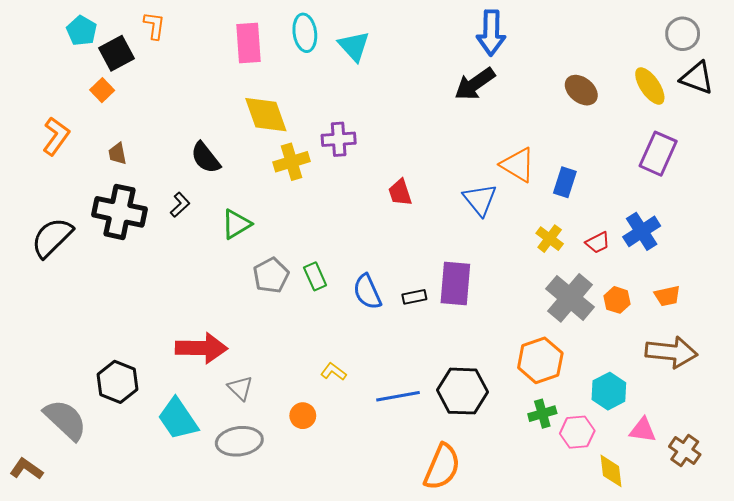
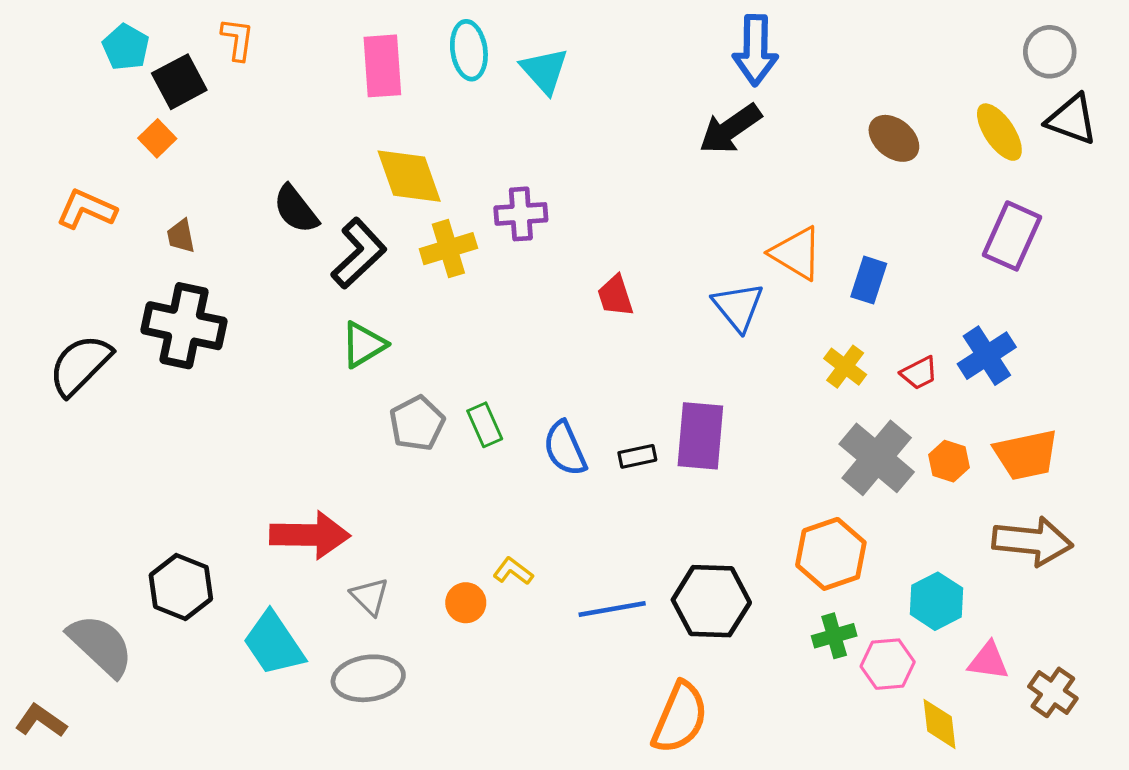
orange L-shape: (56, 136) -> (86, 209), turned -102
black semicircle: (206, 158) -> (296, 209), moved
black L-shape: (180, 205) -> (359, 253), moved, size x1.8
orange trapezoid: (667, 296) -> (1026, 455), size x1.6
orange circle: (303, 416) -> (466, 603), moved

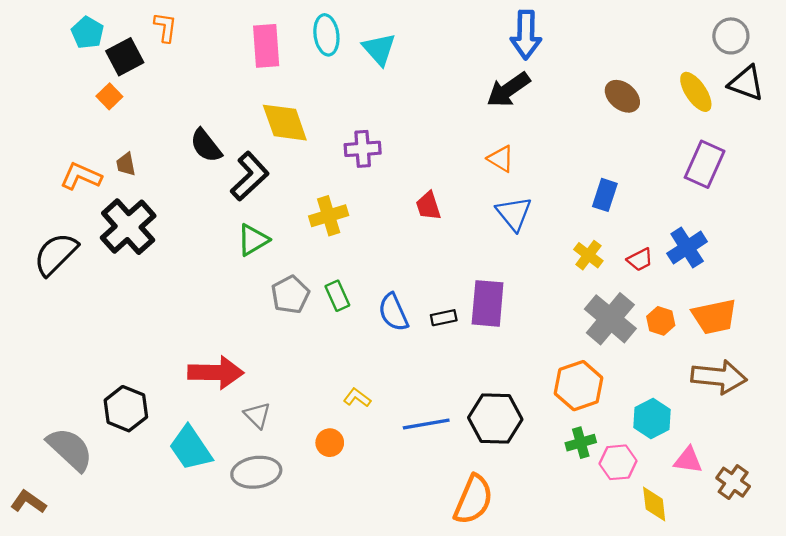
orange L-shape: (86, 209) -> (81, 176), moved
yellow cross: (448, 249) -> (329, 216), moved
orange triangle: (796, 253) -> (501, 159), moved, size x0.7
black cross: (184, 326) -> (128, 227), turned 36
orange circle: (466, 603) -> (330, 443), moved

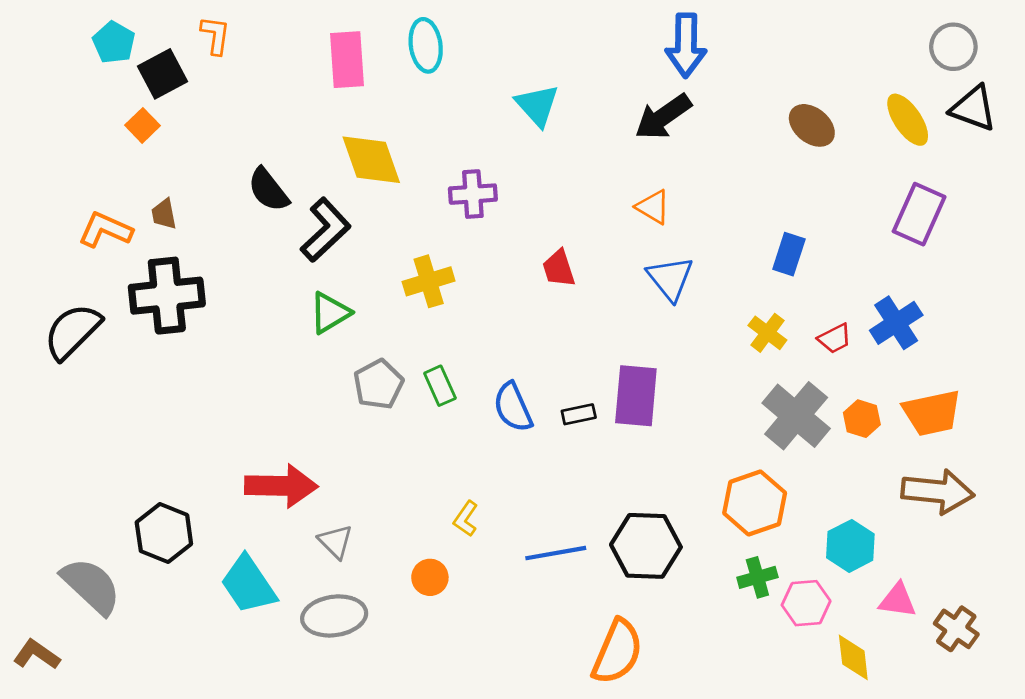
cyan triangle: (379, 49) -> (537, 105), moved
black cross: (128, 227) -> (167, 296), turned 36
yellow L-shape: (357, 398) -> (466, 519), turned -92

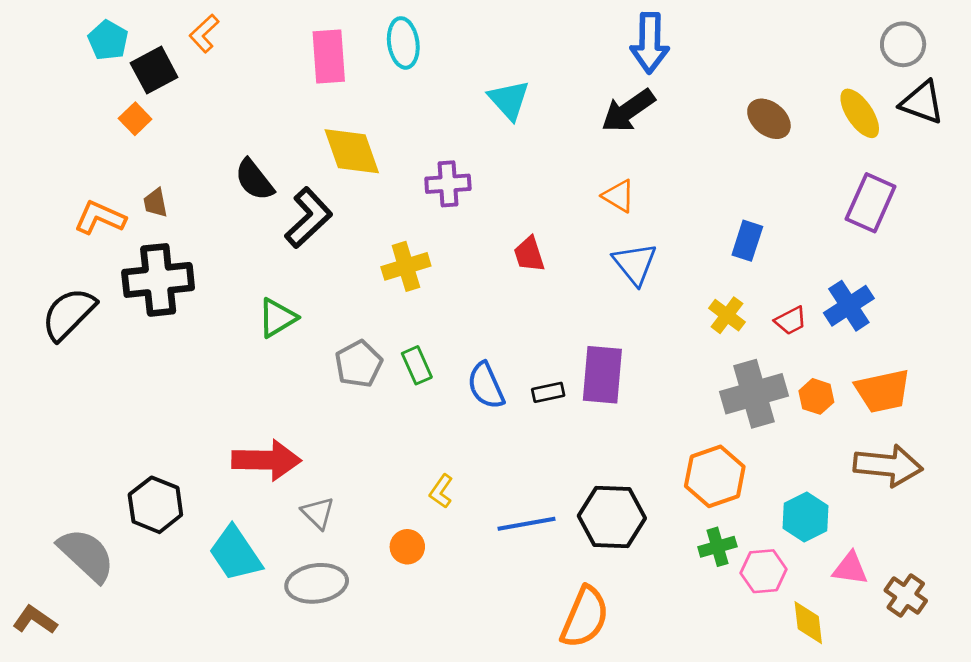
orange L-shape: (215, 35) -> (204, 33), turned -141
green triangle: (330, 313) -> (277, 318), moved
gray cross: (796, 416) -> (754, 394), turned 34

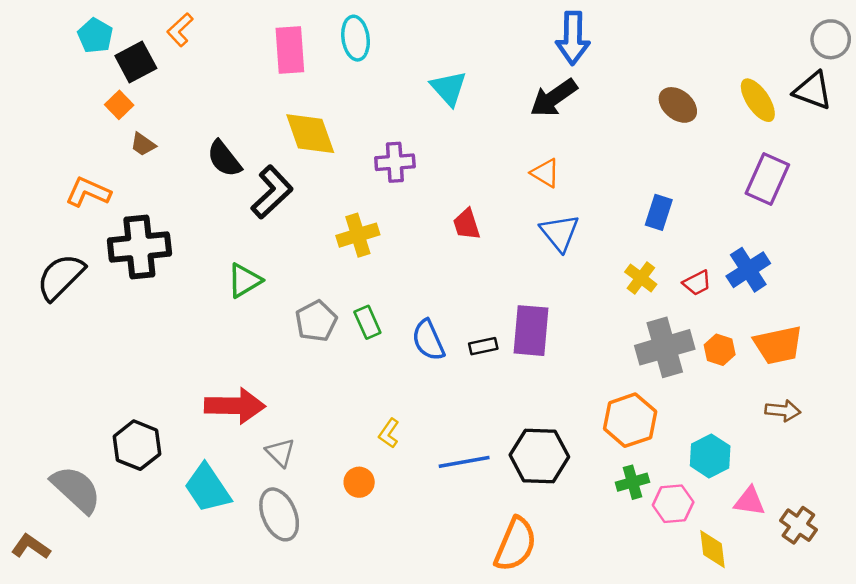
gray circle: (903, 44) -> (831, 39), moved
brown trapezoid: (155, 203) -> (143, 144), moved, turned -44
brown arrow: (888, 466) -> (783, 411), size x0.6
gray ellipse: (317, 583) -> (279, 514), turned 75

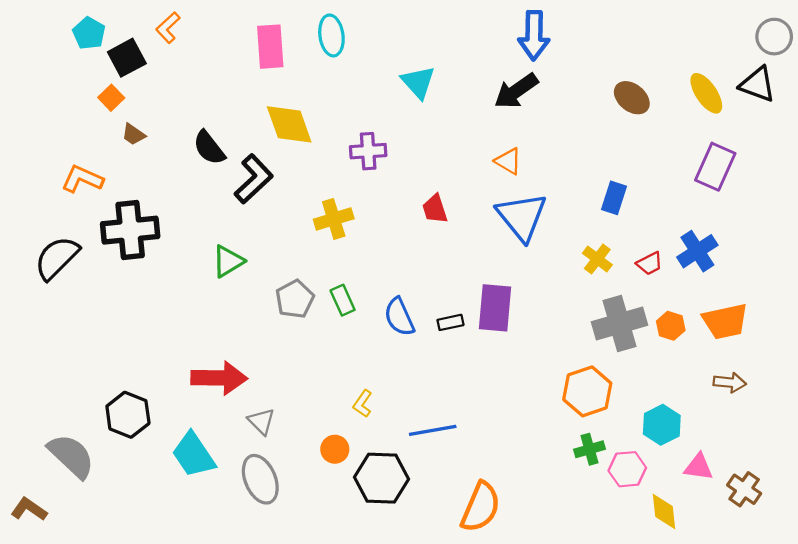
blue triangle: (560, 233) -> (522, 217), size x1.4
black hexagon: (539, 456) -> (382, 478), moved

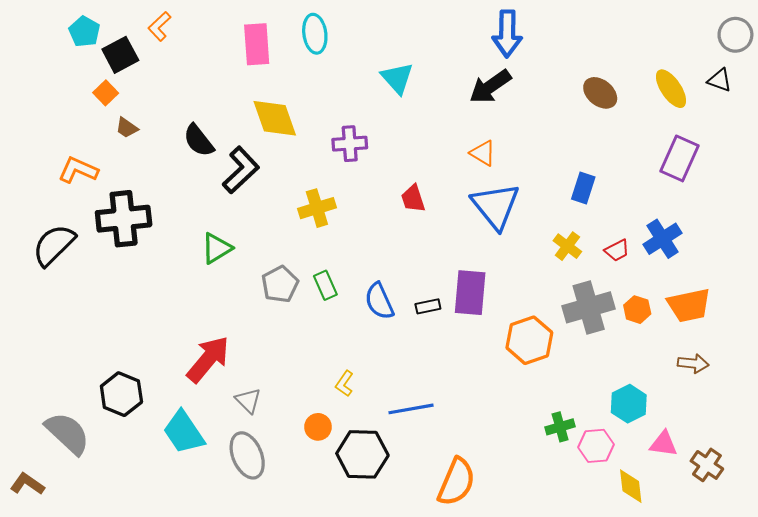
black triangle: (757, 84) -> (720, 80), size x0.7
red arrow: (219, 378) -> (208, 359), turned -51
orange hexagon: (587, 391) -> (529, 340), moved

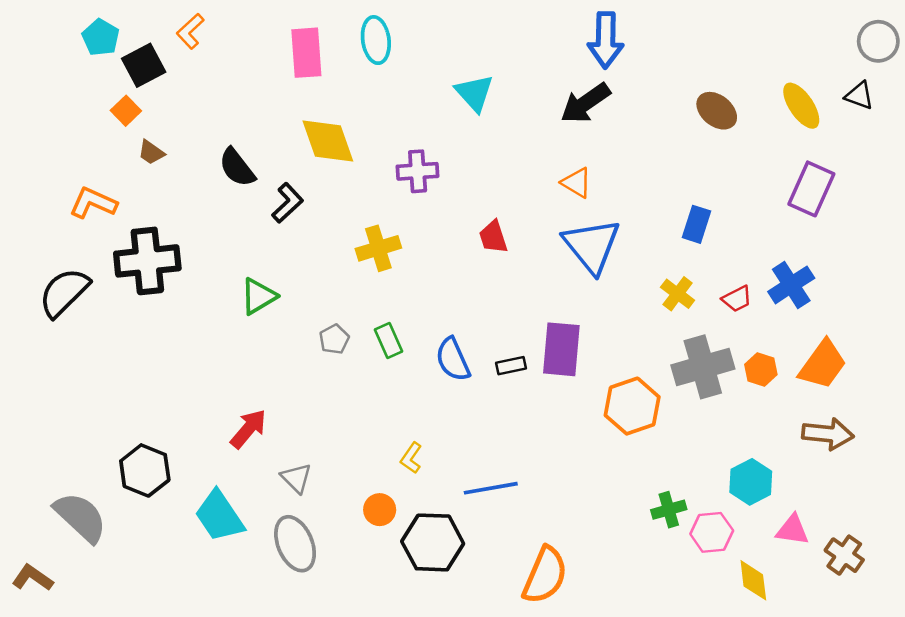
black L-shape: (241, 170) -> (287, 203), size x0.7
gray pentagon: (280, 284) -> (334, 339), size x0.7
orange trapezoid: (689, 305) -> (823, 364), turned -42
red arrow: (208, 359) -> (248, 429), size x0.7
brown arrow: (693, 363) -> (828, 434), size x1.4

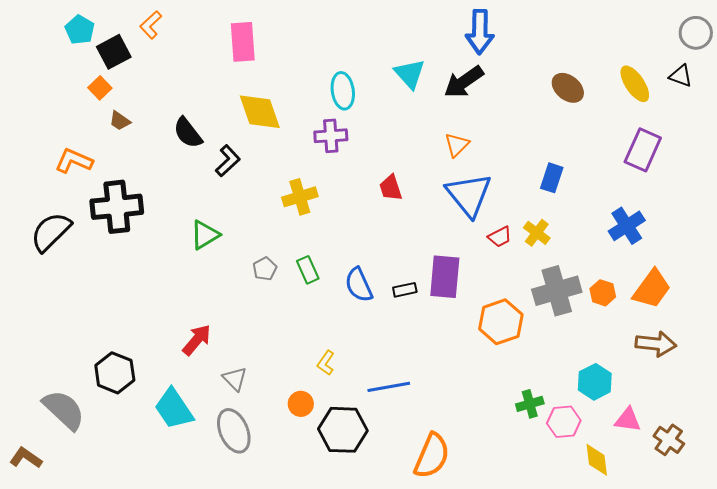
cyan ellipse: (376, 40) -> (343, 91), moved
cyan triangle: (474, 93) -> (410, 74), moved
orange triangle: (577, 183) -> (457, 145), turned 44
red trapezoid: (737, 299) -> (500, 237), moved

